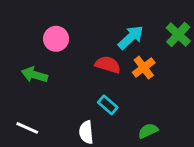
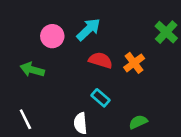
cyan arrow: (131, 37) -> (88, 29), moved
white line: (27, 128) -> (25, 119), turned 40

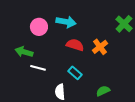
cyan arrow: (88, 29) -> (66, 22), turned 54
white line: (25, 119) -> (38, 68), moved, turned -49

